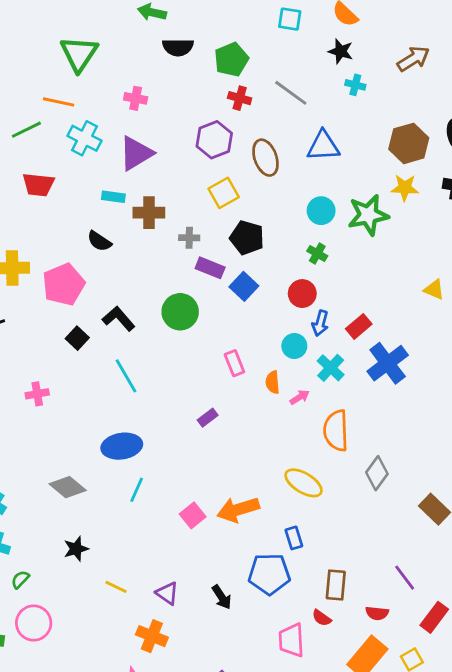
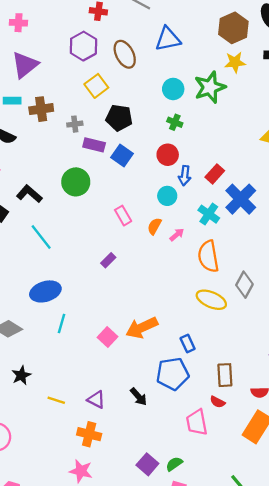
cyan cross: (331, 368) -> (209, 214), moved
orange semicircle: (273, 382) -> (154, 226), turned 42
yellow ellipse: (304, 483) -> (211, 300), moved

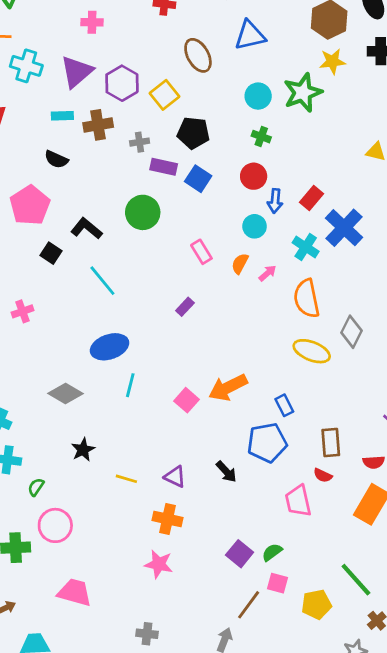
pink cross: (18, 23) -> (92, 22), moved
purple hexagon: (83, 46) -> (122, 83), moved

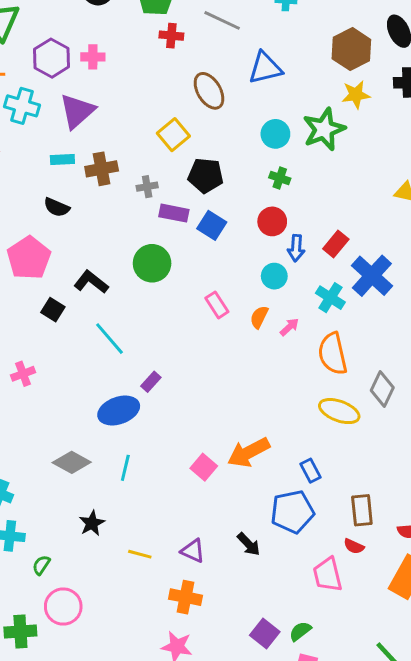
purple hexagon: (122, 83) -> (51, 58), moved
purple rectangle: (185, 307) -> (151, 382), moved
cyan line: (130, 385) -> (125, 468), moved

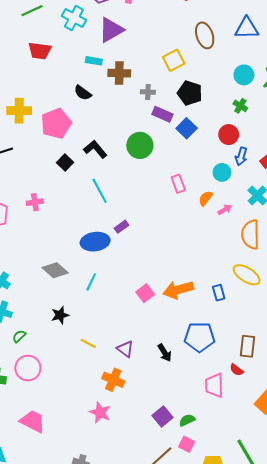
blue rectangle: (311, 471) -> (219, 293), moved

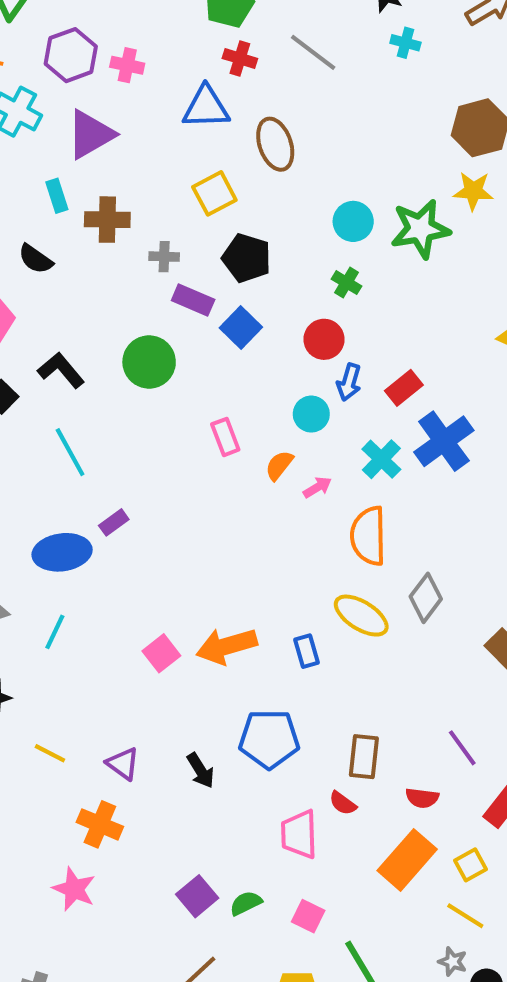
blue triangle: (247, 28) -> (206, 107), moved
cyan rectangle: (94, 61) -> (57, 196), turned 63
pink square: (187, 444) -> (308, 916), moved

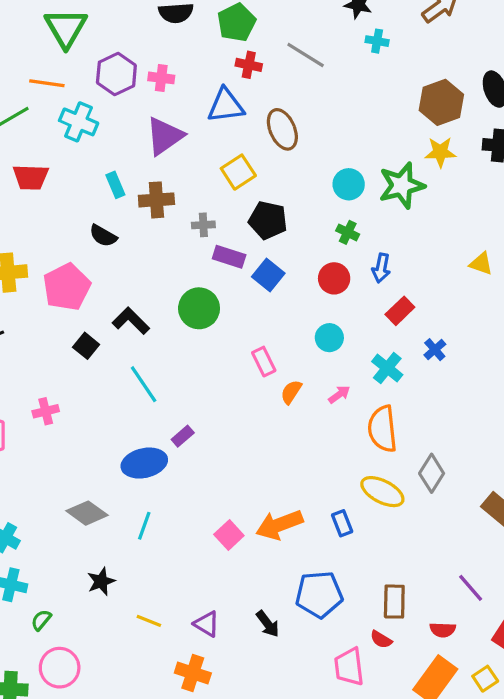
purple triangle: (90, 134) -> (165, 136), moved
blue arrow: (349, 382) -> (381, 268), moved
blue cross: (444, 441) -> (435, 350), size x0.5
orange semicircle: (279, 465) -> (291, 392), moved

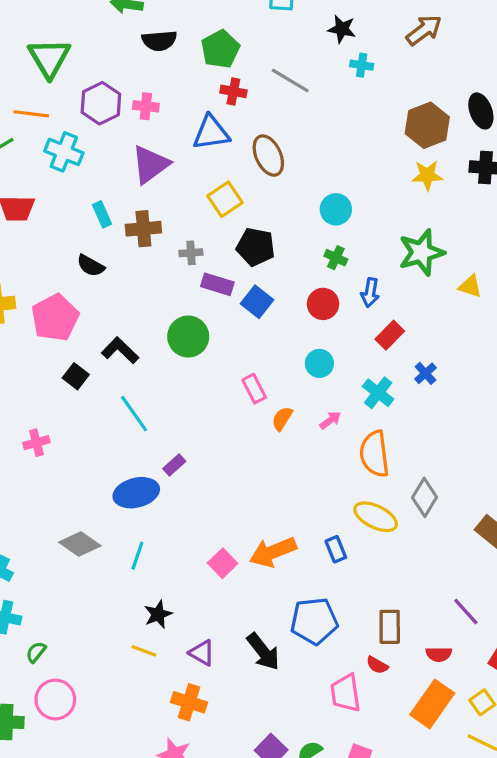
green star: (402, 185) -> (421, 252), moved
black star: (101, 581) -> (158, 614), moved
black arrow: (268, 624) -> (263, 652), size x1.4

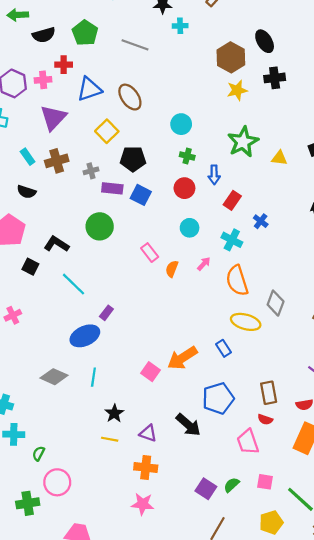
red cross: (233, 91) -> (64, 65), moved

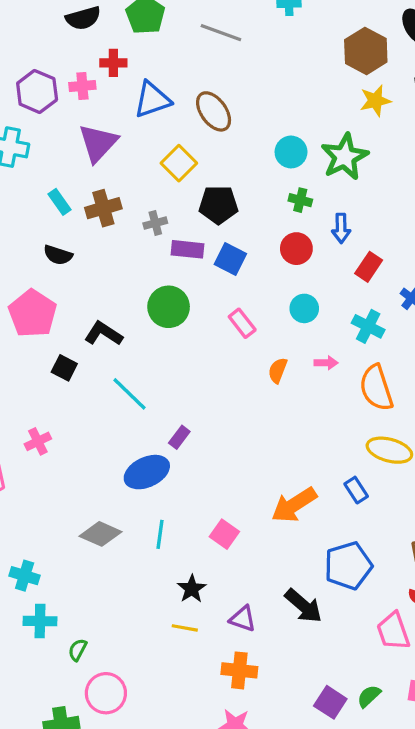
green star: (243, 142) -> (345, 157), moved
pink rectangle: (150, 253) -> (242, 323), moved
pink arrow: (204, 264) -> (326, 363), turned 48
pink square: (151, 372) -> (224, 534), moved

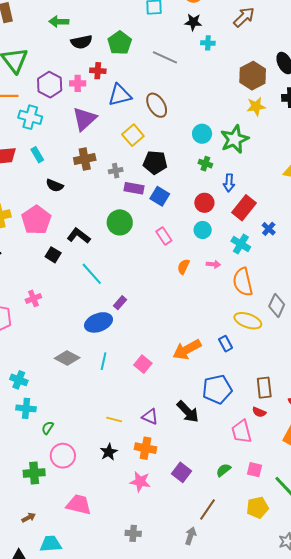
cyan rectangle: (59, 202) -> (37, 155), moved
red circle: (296, 249) -> (204, 203), moved
red rectangle: (369, 267) -> (244, 208), size x1.4
black star: (192, 589) -> (109, 452), moved
purple square: (330, 702) -> (182, 472), moved

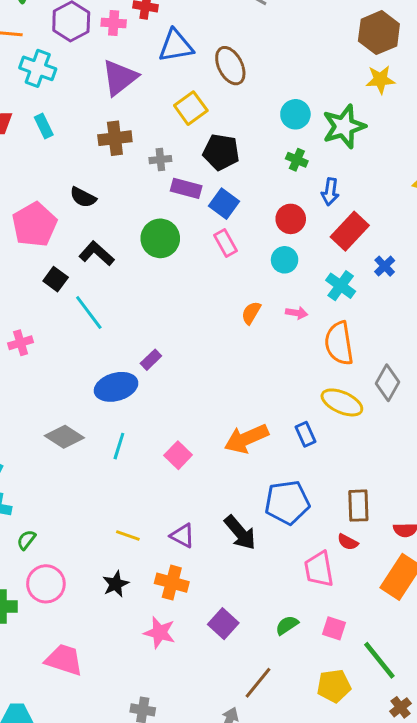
black semicircle: (55, 185) -> (83, 197), moved
pink rectangle: (164, 236) -> (225, 243), moved
cyan line: (92, 274) -> (89, 313), moved

